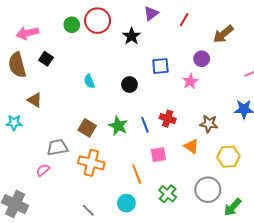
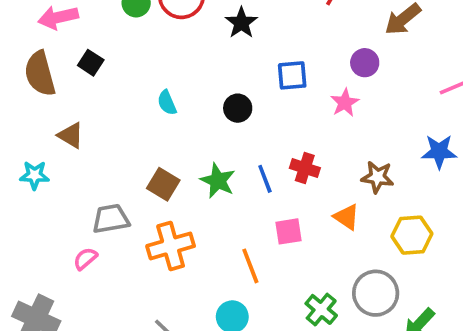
orange cross: (91, 163) -> (171, 246), turned -30
green cross: (168, 194) -> (321, 309), moved

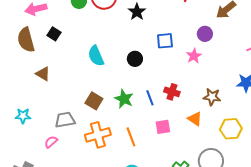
cyan semicircle: (167, 103) -> (96, 56), size x1.5
cyan star: (34, 175) -> (23, 116), moved
orange line: (250, 266) -> (131, 137), moved

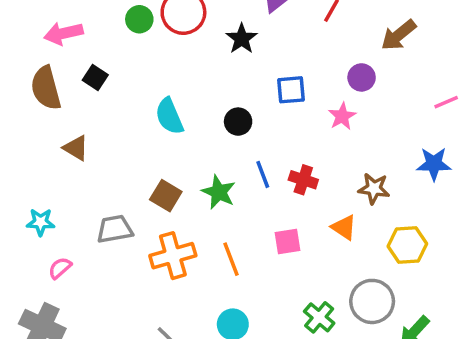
blue line: (150, 98) -> (263, 174), moved
pink semicircle: (51, 142) -> (60, 268), moved

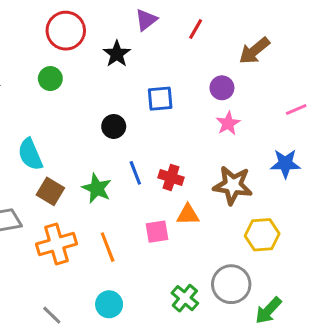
green circle: (139, 19) -> (50, 79), moved
cyan semicircle: (169, 116) -> (30, 154), moved
pink star: (342, 116) -> (228, 123), moved
brown star: (374, 189) -> (233, 185), size x1.4
orange triangle: (344, 227) -> (188, 215), moved, turned -35

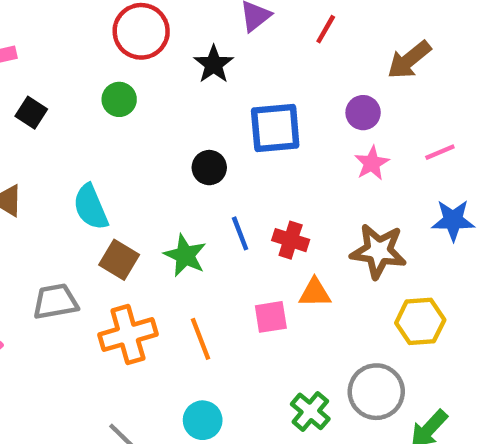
blue square: (160, 99) -> (275, 128), size x1.4
pink line: (296, 109) -> (440, 152), moved

